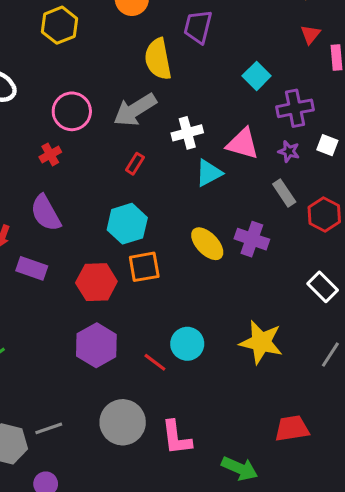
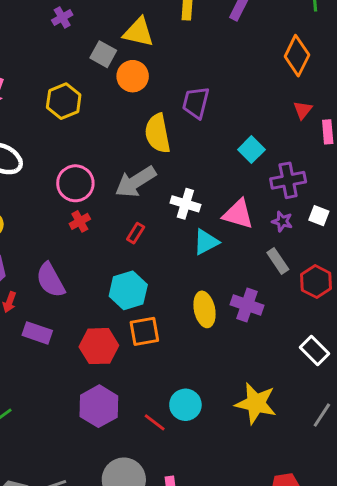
white cross: (187, 133) -> (185, 204), turned 32
red cross: (50, 154) -> (80, 221), moved
yellow ellipse: (207, 244) -> (204, 309), turned 32

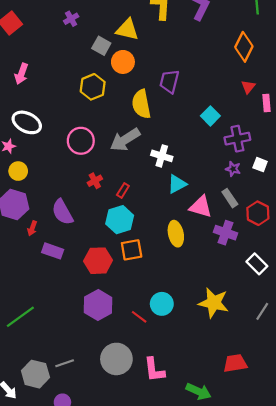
yellow hexagon: (64, 101) -> (93, 87), moved
pink triangle: (238, 214) -> (201, 207), moved
red cross: (80, 221) -> (95, 181), moved
red rectangle: (136, 233) -> (123, 190), moved
purple cross: (247, 305) -> (226, 233), moved

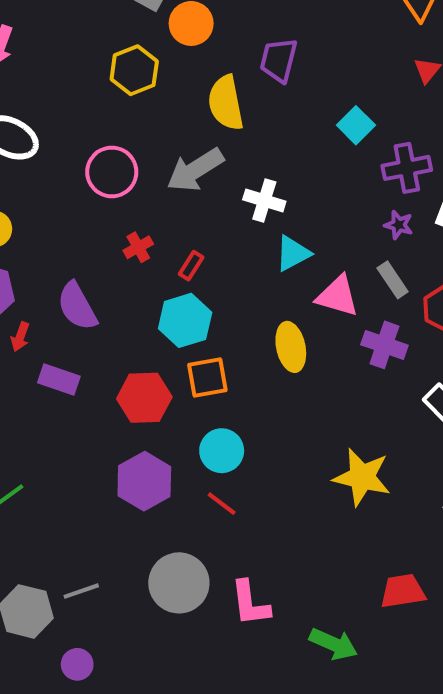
cyan circle: (162, 304) -> (222, 451), moved

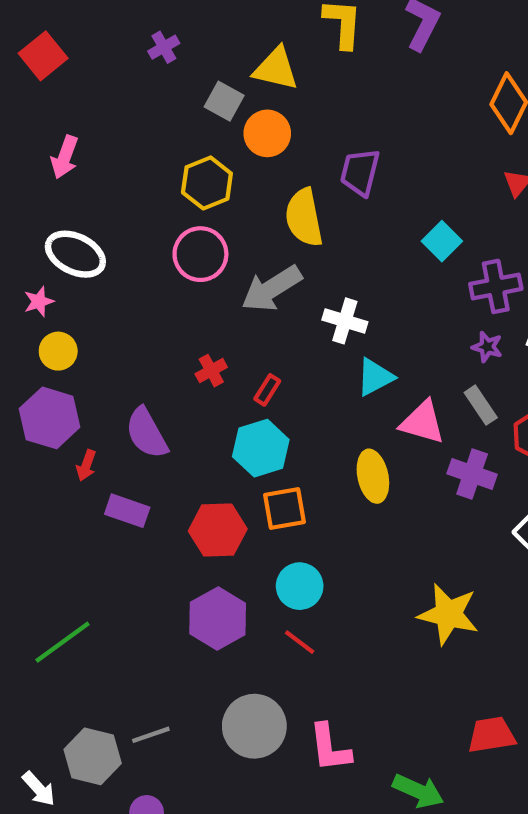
pink circle: (112, 172) -> (200, 254), moved

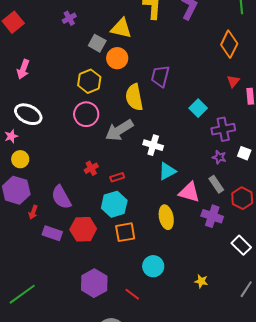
red rectangle: (267, 390) -> (117, 177), turned 40
red hexagon: (218, 530) -> (83, 229), moved
cyan circle: (300, 586) -> (153, 266), moved
yellow star: (448, 614) -> (201, 281), size x0.5

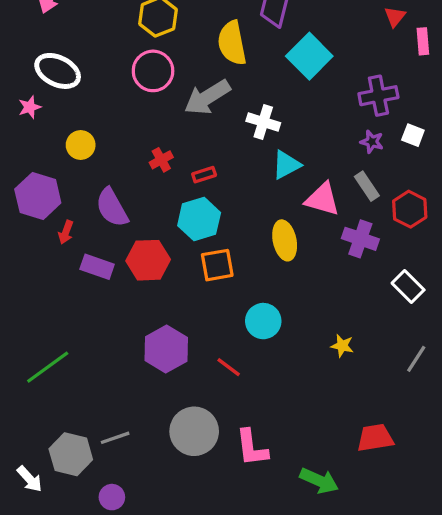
cyan square: (198, 108) -> (309, 56), moved, size x1.5
yellow circle: (20, 159) -> (81, 145), moved

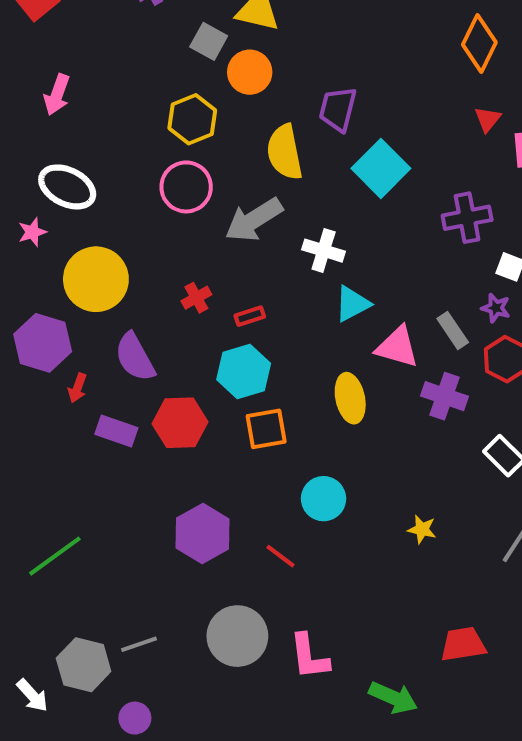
purple star: (372, 142) -> (496, 308), moved
yellow circle: (81, 145) -> (96, 279), size x1.8

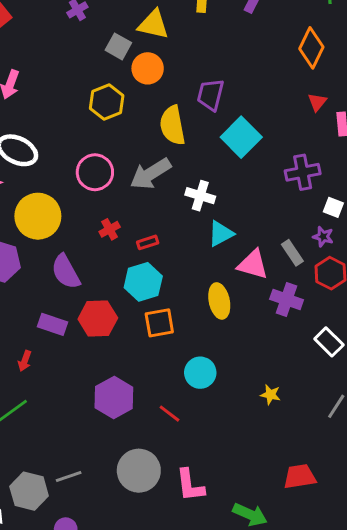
pink circle: (186, 187) -> (95, 172), moved
red arrow: (77, 388) -> (25, 361), moved

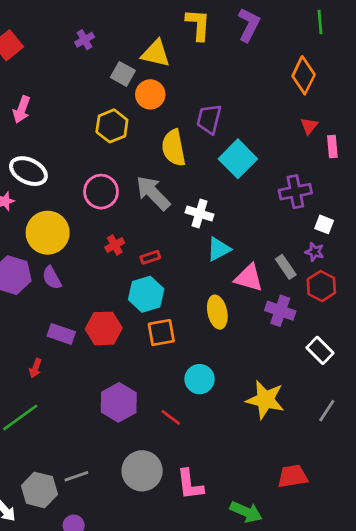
gray arrow: (151, 174) -> (153, 193), turned 78
purple semicircle: (66, 272) -> (52, 278), moved, size x0.7
yellow star: (270, 395) -> (265, 400), size x2.0

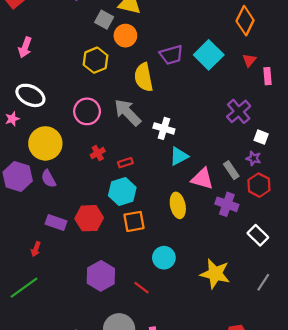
purple trapezoid: (209, 119) -> (171, 55), turned -120
cyan square: (238, 159) -> (209, 55), moved
purple cross: (295, 192) -> (239, 111), turned -30

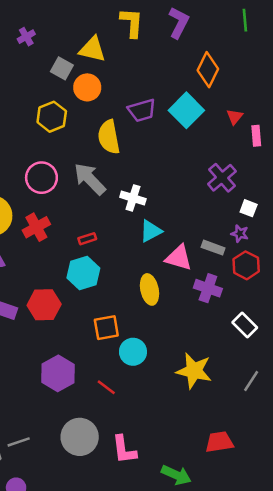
orange diamond: (245, 21) -> (208, 70), moved
red cross: (98, 153) -> (36, 227), moved, size x1.5
gray rectangle: (231, 170) -> (213, 248), turned -36
orange square: (134, 221) -> (106, 328), moved

